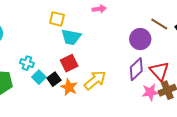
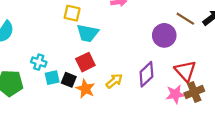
purple diamond: (136, 69) -> (146, 74), moved
cyan square: (39, 77) -> (52, 78), turned 32
black square: (54, 79) -> (69, 80), turned -32
yellow arrow: (95, 80) -> (114, 81), size x0.7

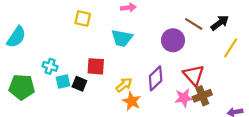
cyan trapezoid: (88, 33) -> (122, 38), moved
red square: (85, 62) -> (96, 66), turned 30
orange star: (85, 89) -> (132, 101), moved

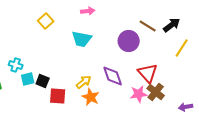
yellow square: (83, 18) -> (46, 21), turned 35
red square: (96, 66) -> (58, 96), moved
purple diamond: (156, 78) -> (113, 76), turned -65
brown cross: (202, 96) -> (156, 92), turned -30

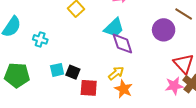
cyan trapezoid: (82, 39) -> (114, 28), turned -55
cyan cross: (16, 65) -> (40, 39), moved
purple diamond: (113, 76) -> (122, 44), moved

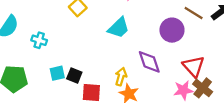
purple diamond: (122, 44) -> (149, 62), moved
yellow arrow: (116, 73) -> (121, 77), turned -35

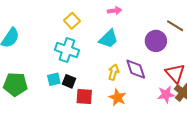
cyan cross: (39, 40) -> (67, 50), moved, size x1.6
yellow arrow: (121, 77) -> (113, 72), moved

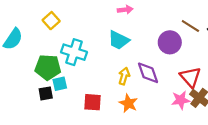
yellow square: (72, 21) -> (51, 21), moved
cyan trapezoid: (108, 39) -> (119, 40), turned 70
black square: (69, 81) -> (46, 93), moved, turned -32
green pentagon: (15, 84) -> (48, 67), moved

